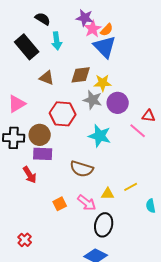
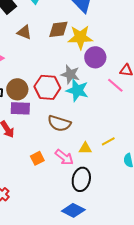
yellow star: (103, 83) -> (80, 37), size x1.4
gray star: (93, 100) -> (70, 74), moved
red hexagon: (63, 114) -> (47, 87), moved

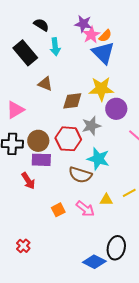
brown diamond: (58, 29) -> (72, 101), moved
gray star: (70, 74) -> (91, 126), turned -30
cyan star: (77, 90) -> (98, 159), moved
black ellipse: (81, 179) -> (116, 248), moved

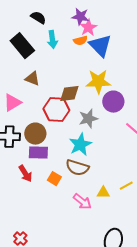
orange semicircle: (105, 36) -> (80, 41), moved, turned 32
brown triangle: (45, 84) -> (32, 79), moved
red hexagon: (68, 139) -> (56, 110), moved
cyan star: (98, 159) -> (80, 145), moved, turned 30
orange square: (58, 210) -> (54, 179), moved, turned -32

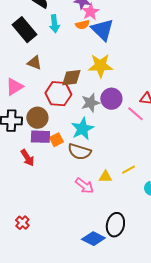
purple circle: (113, 102) -> (111, 99), moved
orange square: (54, 179) -> (56, 140), moved, turned 32

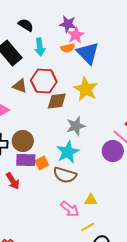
yellow star: (100, 66) -> (86, 89), turned 30
red hexagon: (58, 94) -> (44, 81), moved
purple circle: (111, 99) -> (113, 151), moved
yellow line: (128, 170) -> (88, 227), moved

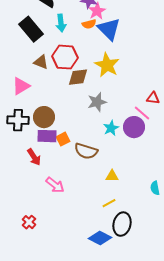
cyan star: (68, 152) -> (111, 128), moved, size x0.7
pink arrow: (70, 209) -> (55, 185), moved

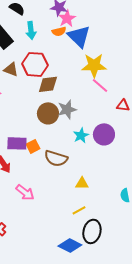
yellow star: (107, 65) -> (94, 65), moved, turned -30
pink line: (142, 113) -> (100, 85), moved
brown circle: (44, 117) -> (48, 113), moved

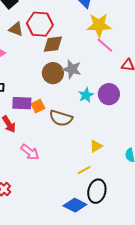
gray star: (67, 109) -> (72, 69), turned 30
yellow triangle: (82, 183) -> (96, 146), moved, turned -32

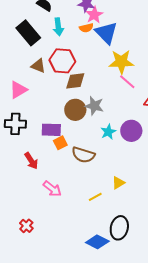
purple rectangle: (22, 103) -> (51, 130), moved
yellow line: (84, 170) -> (95, 197), moved

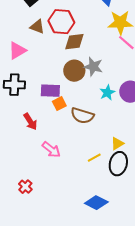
black ellipse: (119, 228) -> (118, 164), moved

